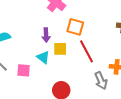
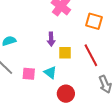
orange square: (75, 27) -> (94, 21), moved
cyan triangle: (43, 57) -> (50, 73), moved

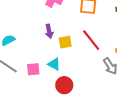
red circle: (66, 94) -> (64, 85), moved

